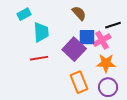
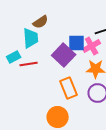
brown semicircle: (79, 13) -> (41, 22), moved, turned 98
cyan rectangle: (24, 14) -> (14, 57), moved

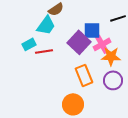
cyan trapezoid: (31, 38) -> (46, 25), turned 40
pink cross: (92, 46) -> (102, 44), moved

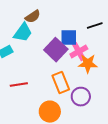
red line: (44, 51) -> (19, 85), moved
purple circle: (113, 80) -> (81, 97), moved

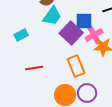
cyan trapezoid: (23, 33) -> (52, 16), moved
purple circle: (81, 97) -> (87, 93), moved

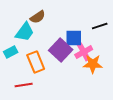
cyan trapezoid: (52, 16) -> (25, 32), moved
orange rectangle: (76, 66) -> (36, 62), moved

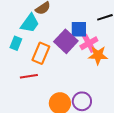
cyan rectangle: (11, 52) -> (16, 43), turned -40
orange rectangle: (36, 62) -> (41, 53), turned 45

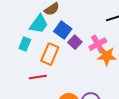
blue square: (79, 29) -> (63, 30), moved, turned 36
purple square: (66, 41) -> (75, 42), size x0.6

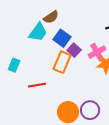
cyan rectangle: (25, 44) -> (14, 65), moved
orange rectangle: (50, 54) -> (62, 62), moved

